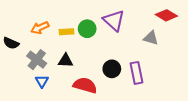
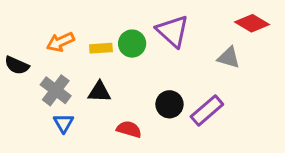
purple rectangle: (137, 73) -> (207, 111), turned 60
red semicircle: (85, 85) -> (129, 129), size x0.7

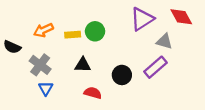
red diamond: (252, 23) -> (181, 17), turned 30
purple triangle: (173, 31) -> (142, 19), moved, turned 45
black triangle: (99, 92) -> (83, 65), moved
purple rectangle: (207, 111) -> (155, 67), moved

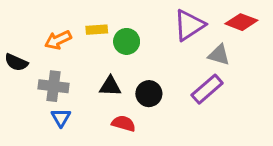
red diamond: (181, 17) -> (241, 22), turned -40
yellow rectangle: (73, 35) -> (97, 30), moved
gray cross: (40, 65) -> (54, 86), turned -30
black circle: (122, 75) -> (149, 94), moved

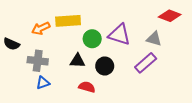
purple triangle: (189, 25) -> (119, 35), moved, turned 50
yellow rectangle: (97, 30) -> (68, 21), size x1.6
green circle: (127, 41) -> (92, 39), moved
blue triangle: (61, 117) -> (43, 83), turned 40

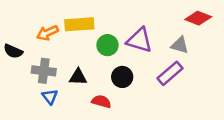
black triangle: (77, 61) -> (78, 77), moved
blue triangle: (43, 83) -> (50, 97), turned -48

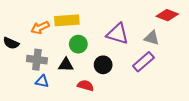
green circle: (107, 45) -> (78, 44), moved
blue triangle: (50, 97) -> (42, 81), turned -40

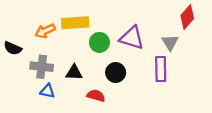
red diamond: (167, 15) -> (187, 17), turned -70
gray triangle: (152, 38) -> (170, 42), turned 42
green circle: (78, 44) -> (99, 42), moved
purple rectangle: (143, 62) -> (161, 69), turned -50

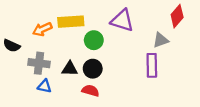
purple triangle: (132, 38) -> (122, 20), moved
gray triangle: (170, 42) -> (161, 40), turned 42
black circle: (116, 73) -> (93, 69), moved

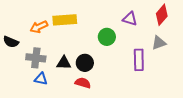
purple triangle: (122, 20) -> (130, 19), moved, size x0.7
green circle: (94, 40) -> (107, 37), moved
gray triangle: (161, 40) -> (159, 43), moved

